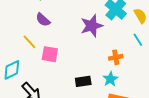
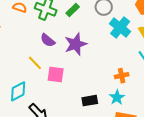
purple star: (92, 26) -> (76, 44), moved

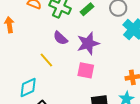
pink square: (56, 75) -> (86, 70), moved

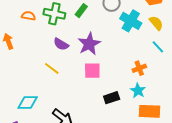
cyan diamond: (28, 87) -> (28, 102), moved, turned 35

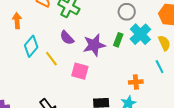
green rectangle: (81, 11) -> (118, 40), moved, turned -32
pink square: (92, 71) -> (80, 71), moved
cyan diamond: (28, 102) -> (31, 46), moved, turned -65

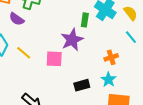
purple semicircle: (67, 38) -> (17, 19), moved
purple star: (94, 45) -> (72, 40), moved

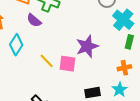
green rectangle: (85, 20) -> (129, 42), moved
yellow line: (24, 53) -> (47, 61), moved

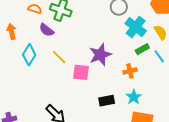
green rectangle: (129, 42) -> (142, 49), turned 48
yellow line: (47, 61) -> (59, 57), moved
orange cross: (124, 68) -> (130, 71), moved

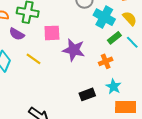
purple star: (100, 55) -> (74, 50), turned -30
pink square: (81, 72) -> (52, 33), moved

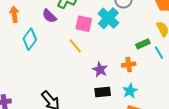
cyan cross: (104, 17) -> (108, 18), moved
purple star: (74, 50) -> (100, 70), moved, size x0.7
yellow line: (34, 59) -> (75, 46), moved

